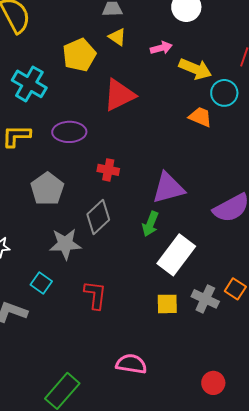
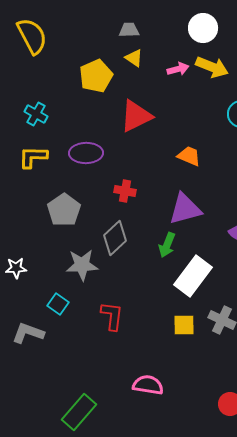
yellow arrow: (195, 69) -> (212, 67), moved
cyan cross: (29, 84) -> (36, 114), moved, size x0.7
orange trapezoid: (200, 117) -> (189, 156), moved

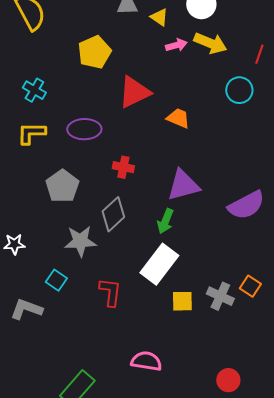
yellow triangle: (134, 58) -> (159, 17), moved
orange trapezoid: (189, 156) -> (178, 118), moved
white rectangle: (193, 276) -> (159, 264), moved

